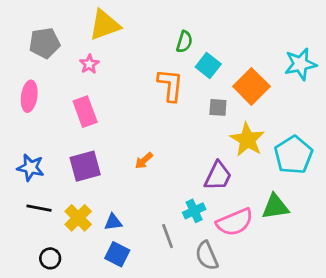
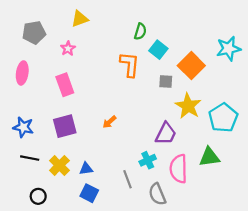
yellow triangle: (105, 25) -> (80, 19), size x0.7
pink semicircle: (235, 222) -> (179, 169), turned 112

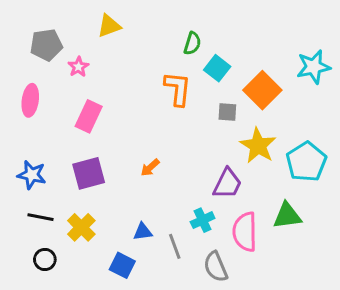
pink star: (68, 49) -> (78, 67), moved
pink rectangle: (65, 85) -> (89, 116), turned 45
blue triangle: (86, 169) -> (143, 232), moved
black circle: (38, 196) -> (45, 260), moved

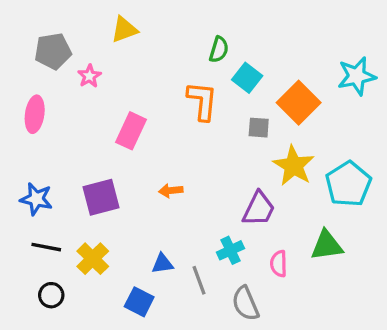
pink rectangle: (89, 116) -> (131, 131), moved
orange arrow: (150, 168) -> (171, 191), turned 36
pink semicircle: (245, 232) -> (279, 264), size x0.6

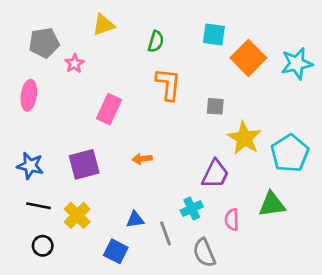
green semicircle: (219, 50) -> (156, 41), moved
cyan square: (247, 78) -> (214, 35), moved, turned -30
orange square: (299, 103) -> (248, 58), moved

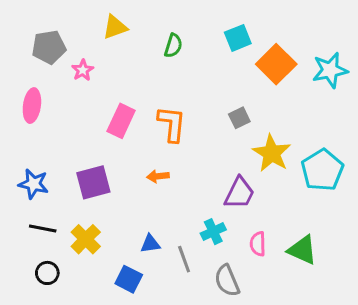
cyan square: (214, 35) -> (238, 38), turned -30
orange L-shape: (168, 84) -> (172, 124), moved
gray square: (215, 106) -> (239, 118), turned -30
green triangle: (272, 204) -> (302, 250), moved, turned 32

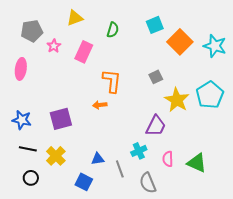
cyan star: (330, 70) -> (215, 46), turned 30
pink rectangle: (121, 121) -> (84, 52), moved
cyan pentagon: (322, 170) -> (210, 95), moved
orange arrow: (158, 176) -> (100, 105), moved

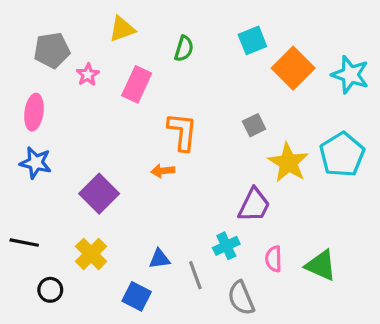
purple square: (61, 119) -> (99, 194), turned -30
blue star: (22, 120) -> (36, 163), moved
black line: (28, 149) -> (24, 243), moved

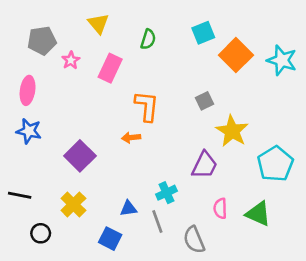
yellow triangle: (122, 29) -> (98, 24), turned -50
cyan pentagon: (342, 155) -> (275, 164), moved
cyan cross: (226, 246) -> (166, 193), moved

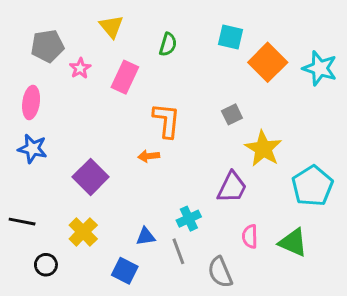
cyan square: (203, 33) -> (230, 37), turned 35

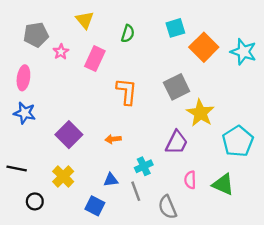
cyan square: (230, 37) -> (175, 28), turned -30
gray square: (232, 114) -> (177, 87), size x1.6
orange arrow: (149, 156) -> (113, 139), moved

